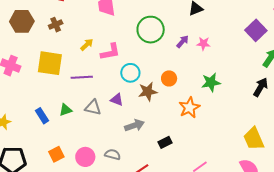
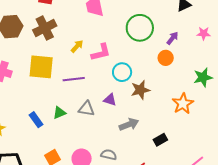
brown cross: (56, 25) -> (45, 28), size x1.6
pink star: (203, 44) -> (204, 33), moved
orange circle: (169, 78) -> (166, 58), moved

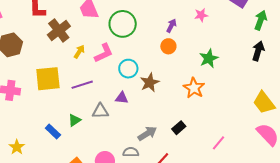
brown cross: (45, 28) -> (59, 31), moved
green circle: (140, 28) -> (123, 24), moved
gray arrow: (129, 124) -> (147, 133), moved

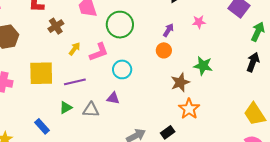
brown cross: (59, 31) -> (56, 26), size x0.7
green star: (209, 58) -> (203, 66), turned 30
brown star: (150, 83) -> (180, 82), moved
orange star: (194, 88) -> (189, 109), moved
green triangle: (74, 120) -> (66, 108), moved

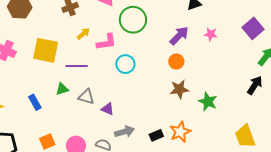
purple arrow: (168, 30) -> (179, 36), size x1.5
orange circle: (164, 50) -> (176, 61), moved
green star: (203, 66) -> (208, 102), moved
purple triangle: (113, 98) -> (108, 109), moved
orange star: (189, 109) -> (180, 132), moved

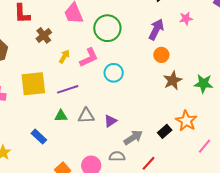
green triangle: (62, 89) -> (61, 116), turned 32
purple triangle: (108, 109) -> (110, 121), turned -40

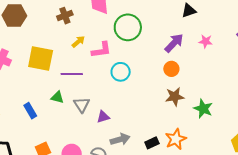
gray triangle: (86, 116) -> (82, 105), turned 42

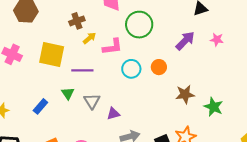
brown cross: (65, 16) -> (77, 21), moved
orange circle: (171, 69) -> (159, 67), moved
green triangle: (57, 97) -> (68, 93), turned 40
blue rectangle: (30, 111) -> (40, 106), turned 70

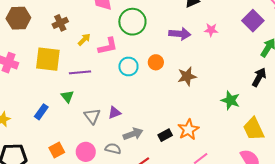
brown cross: (77, 21) -> (60, 23), moved
purple arrow: (185, 41) -> (180, 34), turned 55
brown star: (185, 94) -> (187, 76), moved
gray triangle: (92, 101) -> (92, 116), moved
green star: (213, 107) -> (230, 100), moved

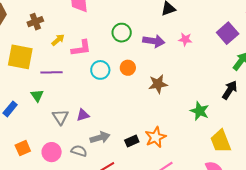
green circle: (132, 22) -> (122, 33), moved, size x0.7

